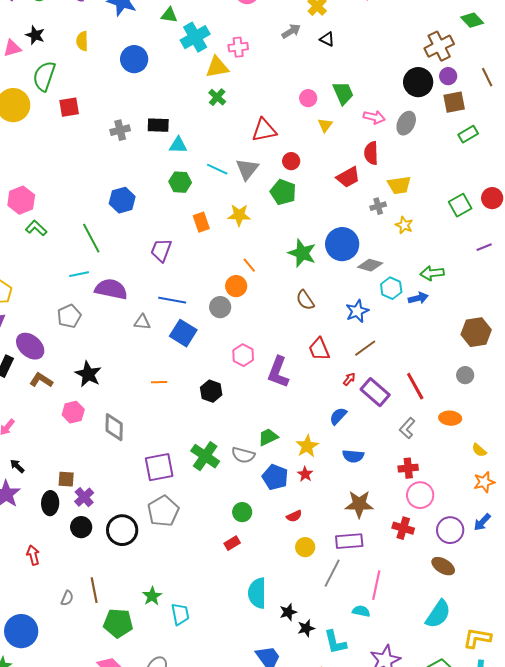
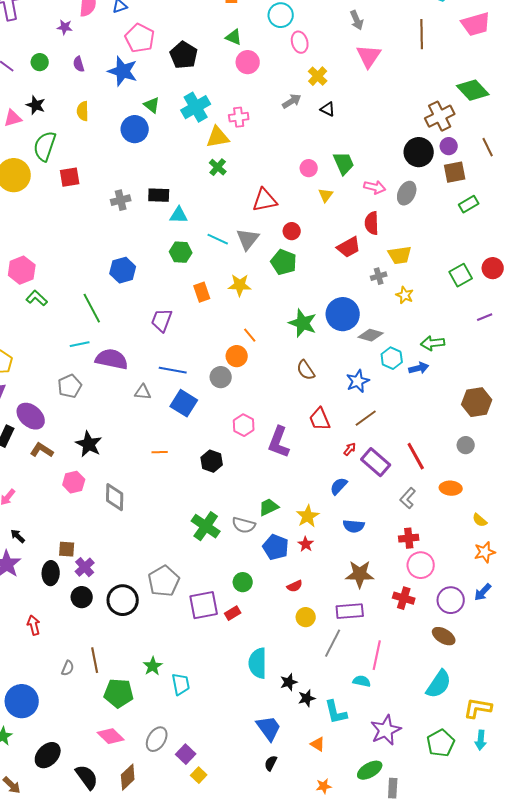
green triangle: (169, 15) -> (152, 105), moved, turned 30
green diamond: (472, 20) -> (473, 90), size x1.4
purple square: (159, 467) -> (204, 605), moved

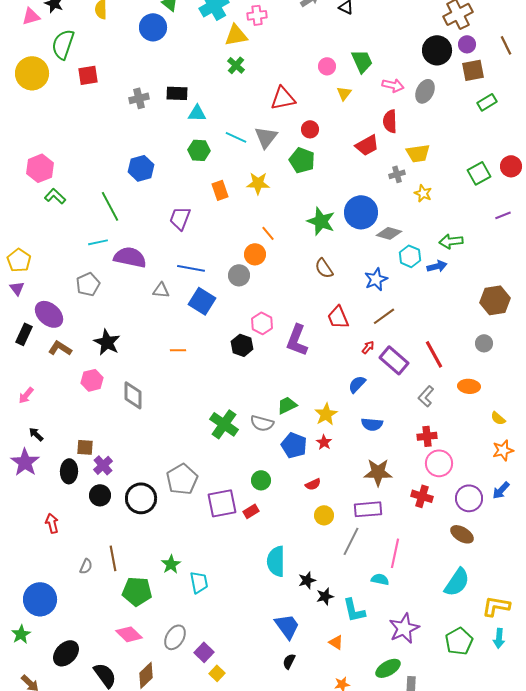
black hexagon: (212, 461) -> (242, 345), moved

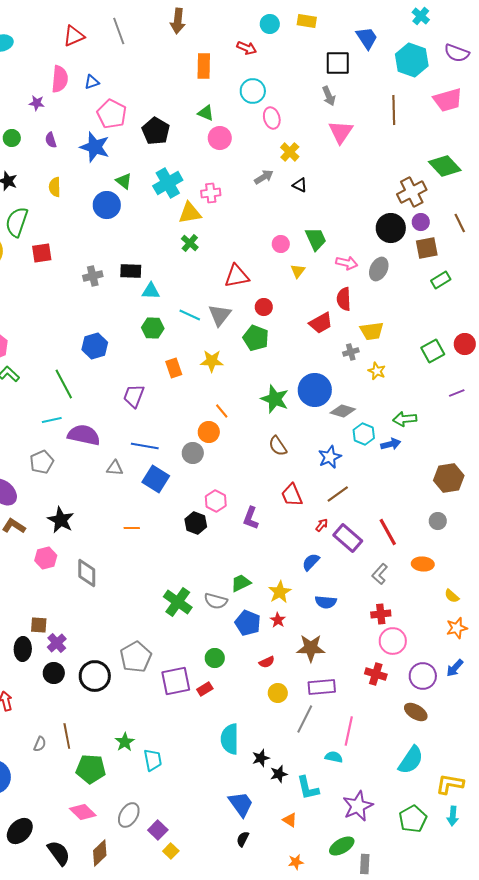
purple L-shape: (297, 340) -> (251, 518), size x0.7
brown star: (378, 472) -> (311, 648), moved

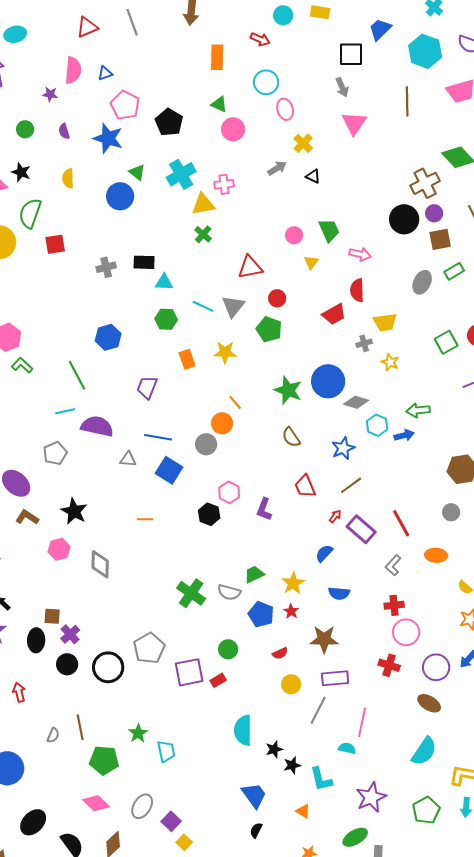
blue trapezoid: (367, 38) -> (380, 29), turned -100
gray ellipse: (379, 269) -> (422, 282), moved

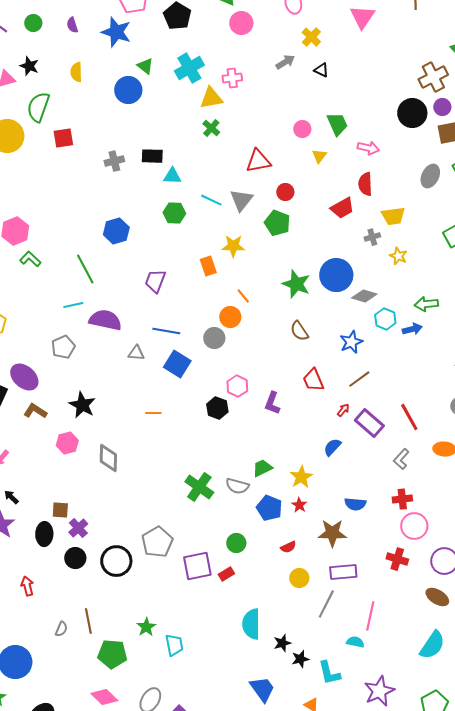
orange rectangle: (187, 359) -> (208, 266), moved
blue semicircle: (339, 593) -> (355, 504), moved

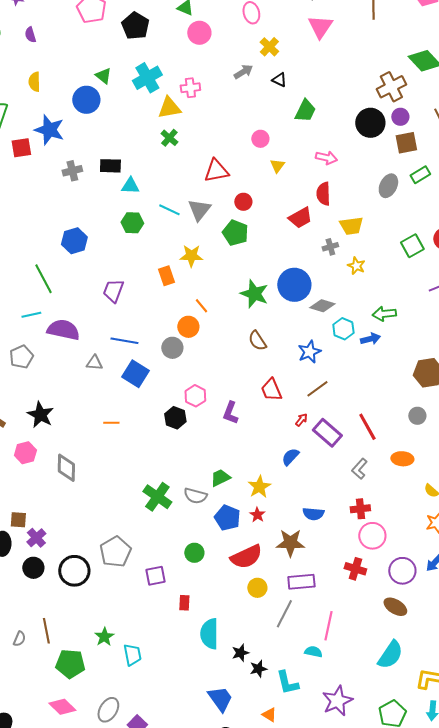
blue star: (116, 32) -> (49, 130), moved
green trapezoid: (337, 124) -> (305, 111), moved, turned 50
red semicircle: (288, 547) -> (246, 557), size x2.0
purple square: (197, 566) -> (155, 576), size x0.7
red rectangle: (226, 574) -> (184, 603), moved, turned -56

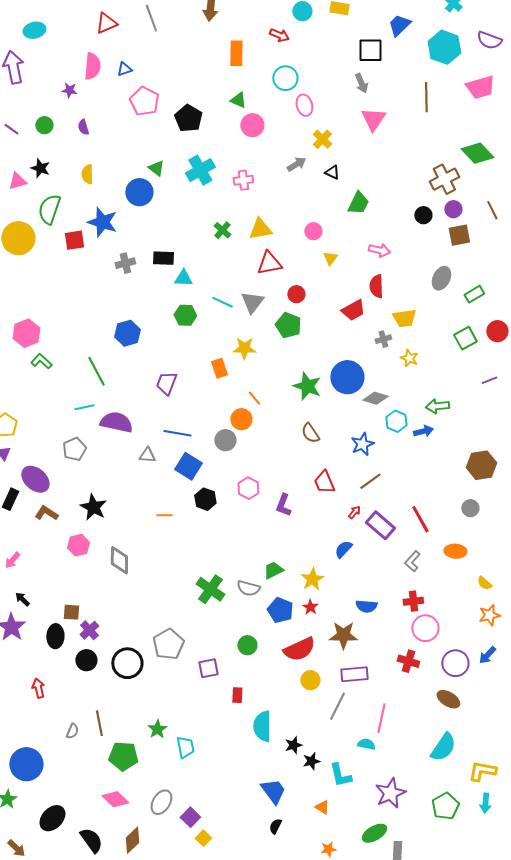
yellow triangle: (169, 108) -> (260, 229), moved
black circle: (370, 123) -> (423, 215), size x0.6
green rectangle: (420, 175) -> (474, 294), moved
black hexagon: (175, 418) -> (205, 499), moved

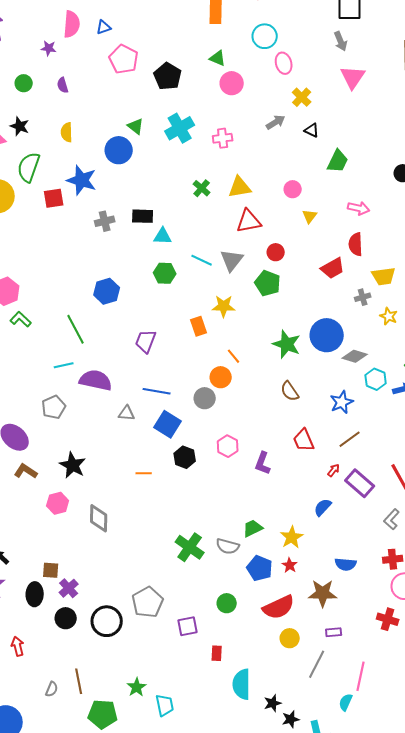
purple rectangle: (354, 674) -> (334, 632), size x0.6
cyan semicircle: (366, 744) -> (346, 702), turned -78

